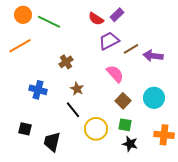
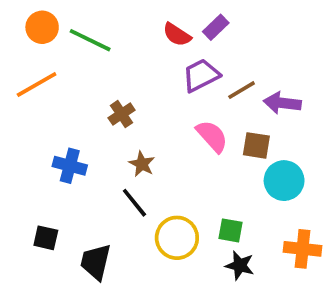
brown square: (123, 101) -> (256, 145), moved, turned -35

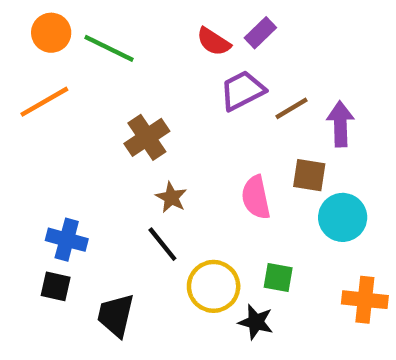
purple arrow: (282, 103) -> (340, 124), turned 81
brown cross: (122, 114) -> (147, 137), size x1.4
pink semicircle: (212, 136) -> (256, 197), moved, turned -150
blue cross: (70, 166) -> (67, 240), moved
black star: (240, 266) -> (256, 322), moved

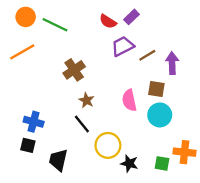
cyan circle: (343, 217) -> (160, 115), moved
green square: (278, 277) -> (162, 163), moved

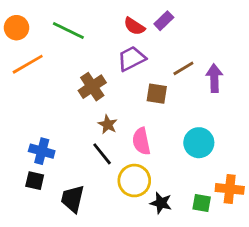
orange circle: (26, 17) -> (16, 28), moved
purple trapezoid: (123, 46) -> (132, 59), moved
brown square: (156, 89) -> (157, 94), moved
pink semicircle: (129, 100) -> (141, 141), moved

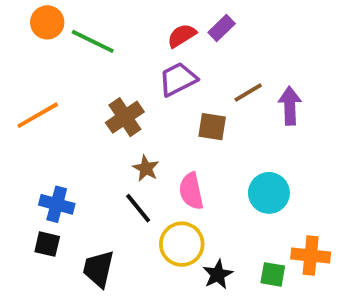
red semicircle: (134, 26) -> (182, 36), turned 115
orange circle: (16, 28) -> (47, 22), moved
orange line: (28, 64) -> (38, 115), moved
black star: (161, 203) -> (218, 274), turned 30

